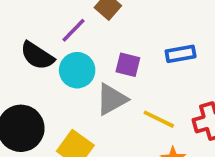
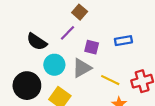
purple line: (73, 30) -> (68, 33), moved
cyan circle: (77, 70) -> (54, 65), moved

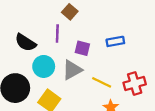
purple line: (68, 33) -> (57, 33), turned -42

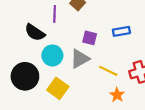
purple line: (57, 33) -> (55, 14), moved

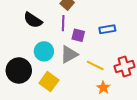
purple line: (55, 14) -> (63, 23), moved
black semicircle: (35, 32) -> (33, 20), moved

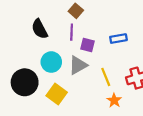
black semicircle: (33, 20) -> (40, 29), turned 30
yellow line: (95, 65) -> (106, 77), turned 42

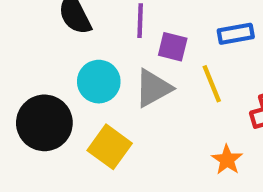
yellow line: (106, 77) -> (212, 84), moved

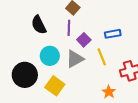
purple square: (173, 47) -> (84, 40), turned 32

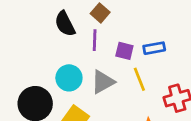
black semicircle: (39, 25) -> (65, 24), moved
purple square: (84, 40) -> (124, 51), moved, turned -32

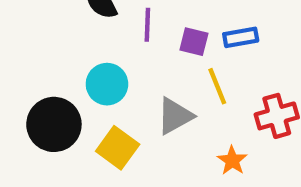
gray triangle: (103, 82) -> (175, 116), moved

